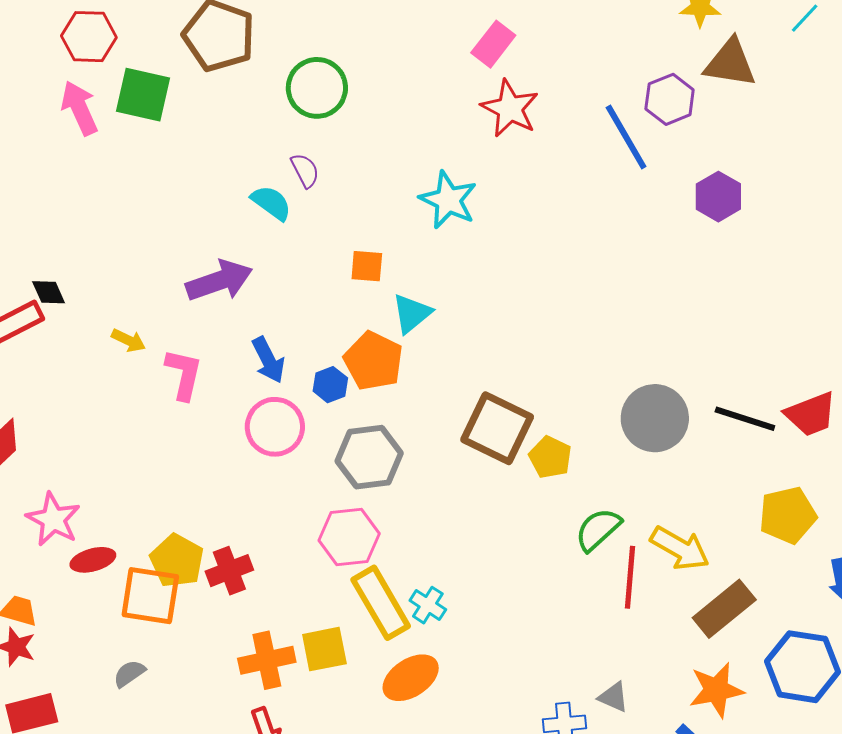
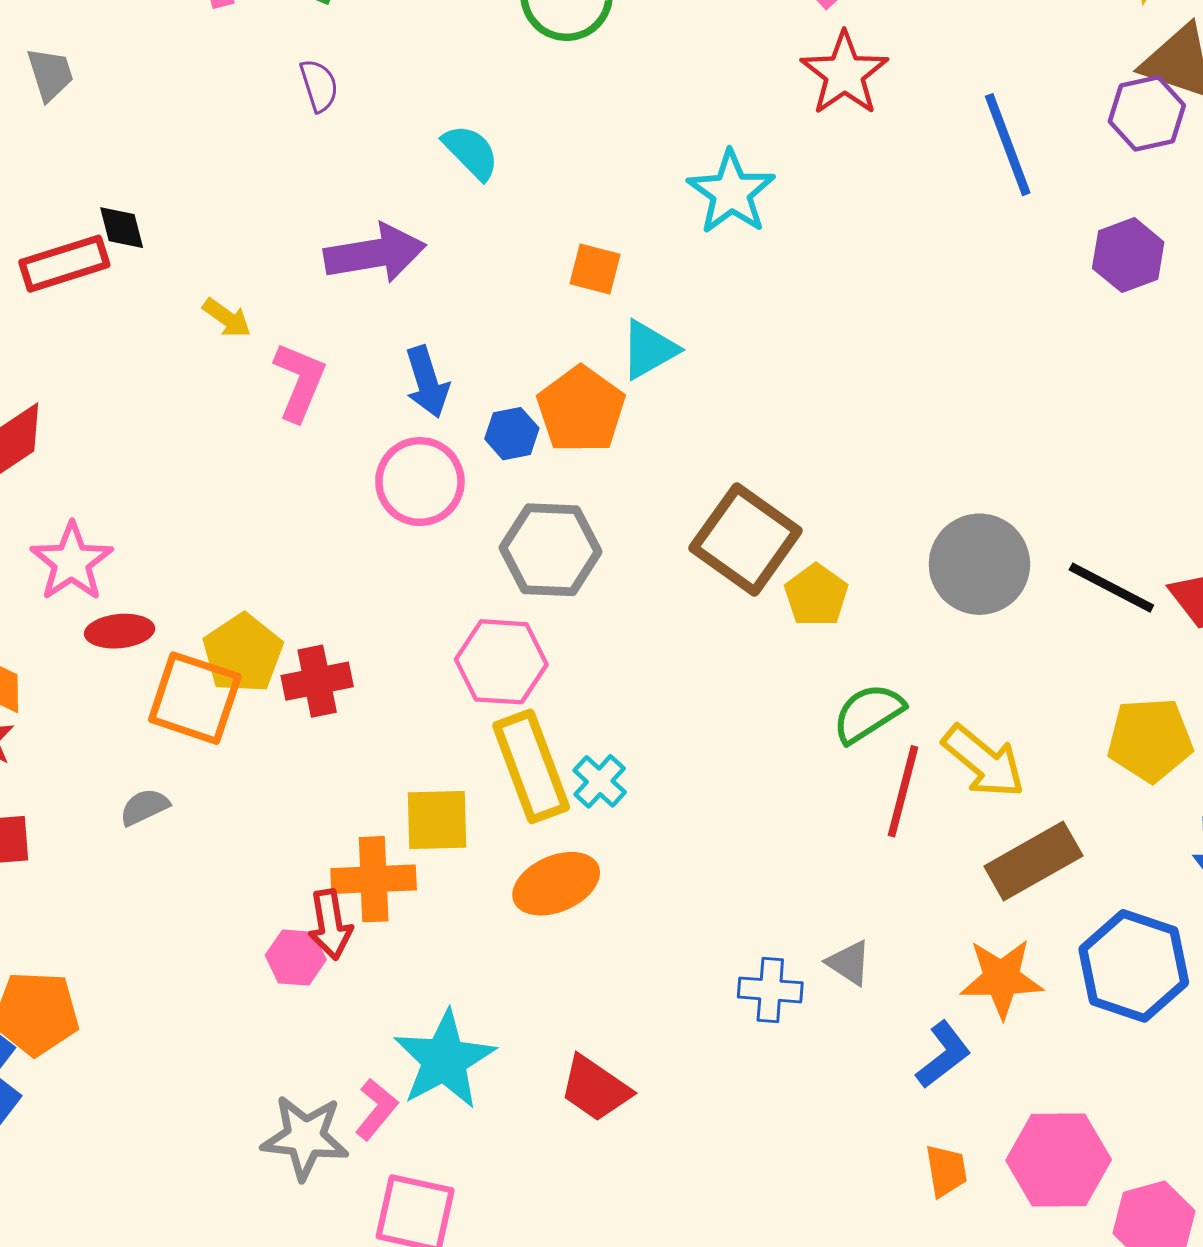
purple hexagon: (670, 99) -> (1147, 113), moved
purple semicircle: (305, 170) -> (319, 85), moved
orange cross: (267, 660) -> (374, 879), moved

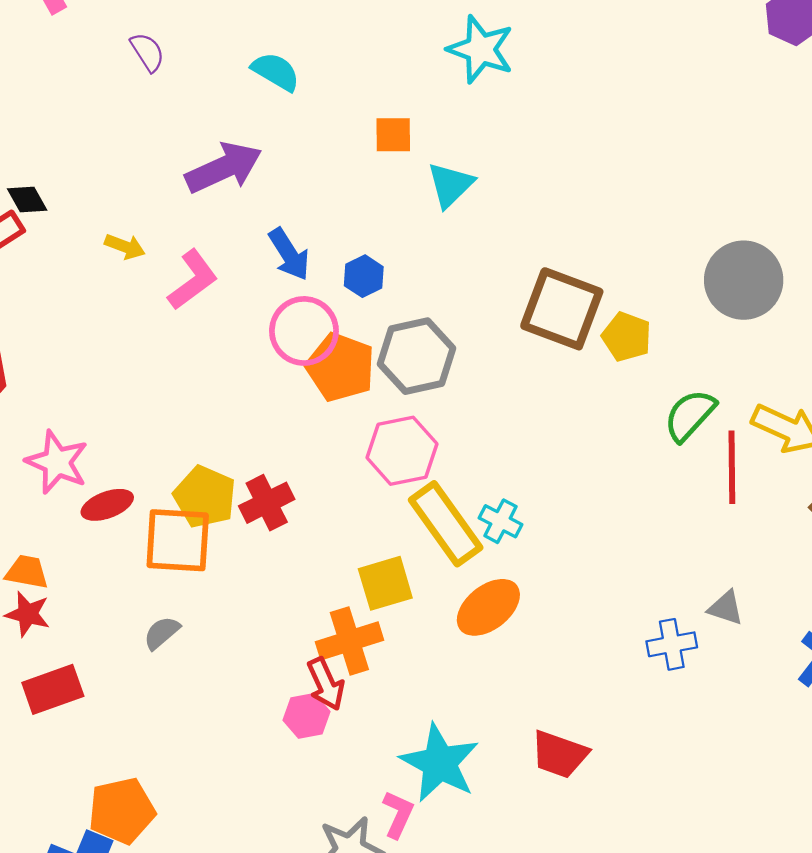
pink L-shape: (299, 382) -> (193, 280), turned 46
orange pentagon: (581, 410) -> (340, 367), moved

